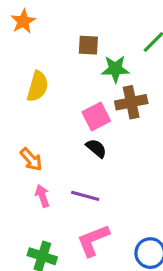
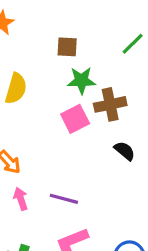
green star: (115, 69) -> (81, 80), moved
black semicircle: (96, 148) -> (125, 151), moved

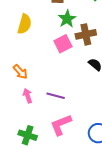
green star: (81, 80) -> (67, 19), turned -30

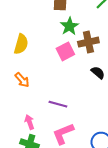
yellow semicircle: (25, 24) -> (21, 44), moved
pink arrow: (28, 96) -> (29, 122), moved

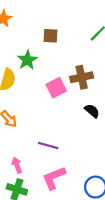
green star: (69, 26) -> (27, 60), moved

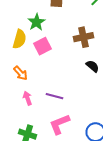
pink square: (56, 88) -> (42, 46), moved
pink arrow: (17, 165) -> (28, 98), moved

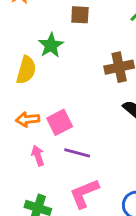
pink square: (42, 46) -> (60, 122), moved
orange arrow: (20, 73) -> (28, 119), turned 126

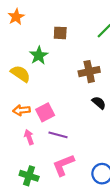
yellow semicircle: (26, 70) -> (20, 74), turned -72

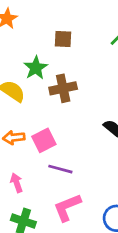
brown cross: (89, 72) -> (63, 88), moved
pink arrow: (29, 137) -> (17, 183), moved

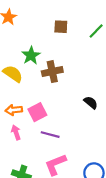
brown square: (63, 39) -> (61, 27), moved
pink arrow: (17, 183) -> (16, 132), moved

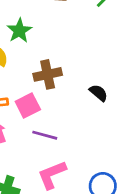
brown cross: (52, 72) -> (48, 74), moved

